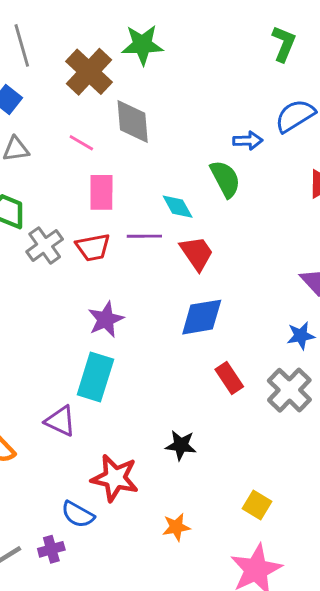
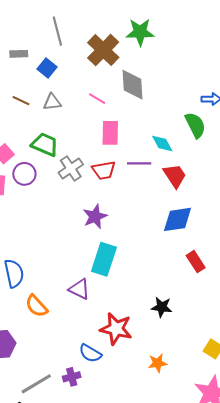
purple star: (106, 319) -> (95, 217), moved

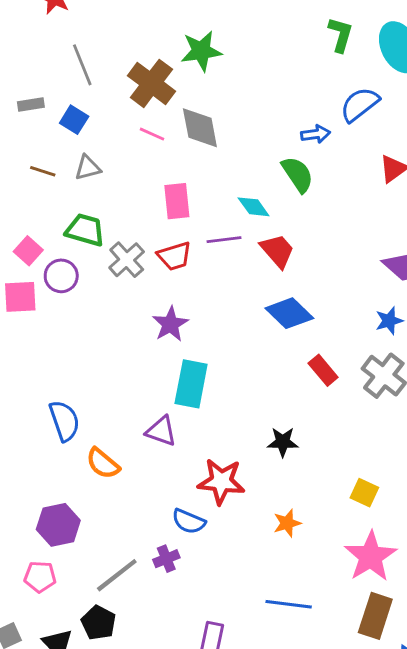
pink line: (97, 99) -> (152, 134), moved
blue diamond: (177, 219) -> (289, 313), turned 60

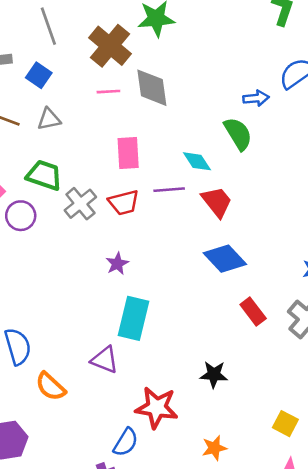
pink line: (152, 134) -> (108, 92), turned -30
purple star: (170, 324) -> (117, 264), size x0.7
blue semicircle: (189, 521) -> (126, 442), turned -84

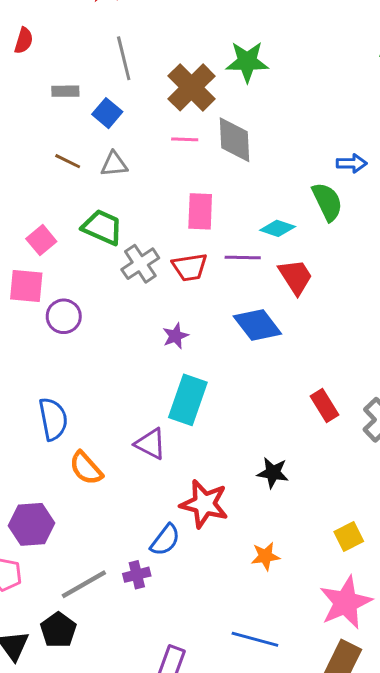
cyan diamond: (197, 161) -> (278, 228), turned -44
purple circle: (21, 216) -> (64, 316), moved
blue diamond: (225, 259) -> (257, 325), moved
yellow square: (285, 424) -> (349, 536), turned 30

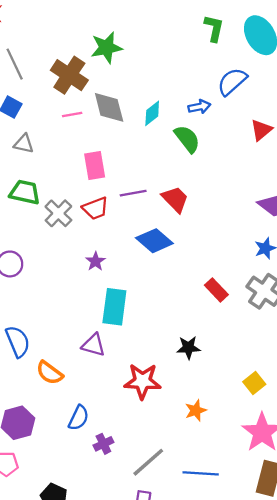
gray triangle: (114, 164) -> (24, 144), turned 30
cyan diamond: (278, 228) -> (152, 113), moved, turned -45
blue semicircle: (165, 540) -> (79, 418), moved
gray line: (84, 584) -> (148, 462), moved

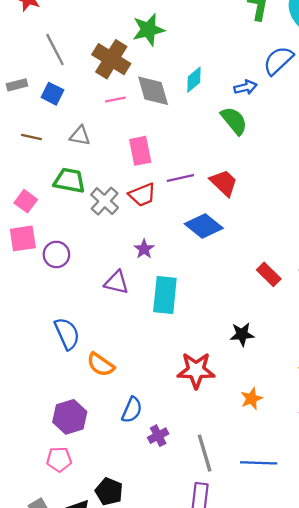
cyan diamond: (152, 113) -> (194, 80), moved
gray triangle: (24, 144) -> (80, 136), moved
purple triangle: (94, 345) -> (116, 282), moved
gray line: (148, 462) -> (205, 453), turned -63

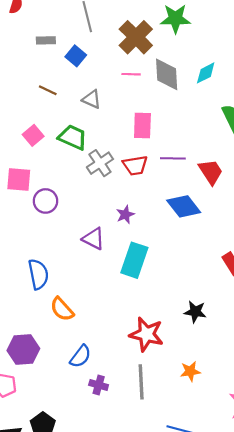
pink square: (26, 201) -> (33, 135), moved
purple cross: (158, 436) -> (99, 385), turned 30
gray line: (205, 453) -> (141, 382), moved

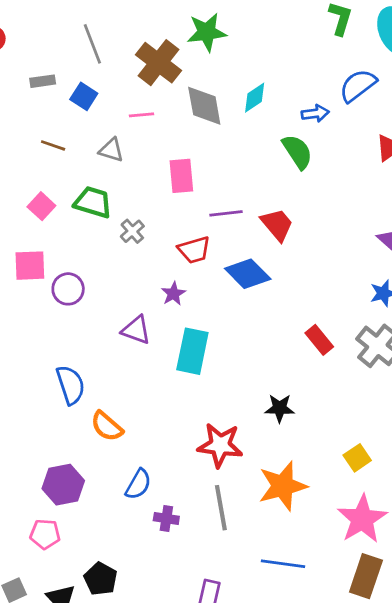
pink line: (131, 74) -> (142, 115), moved
gray cross: (100, 163) -> (132, 231), size x0.7
red trapezoid: (135, 165) -> (194, 250), moved
orange star: (190, 371) -> (283, 486), size x1.8

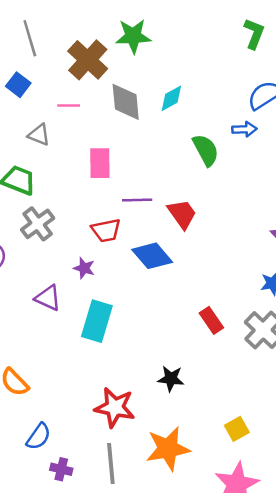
blue arrow: (315, 113) -> (245, 129), moved
gray cross: (132, 231) -> (38, 224), moved, size x1.5
purple star: (173, 294) -> (84, 268), turned -30

